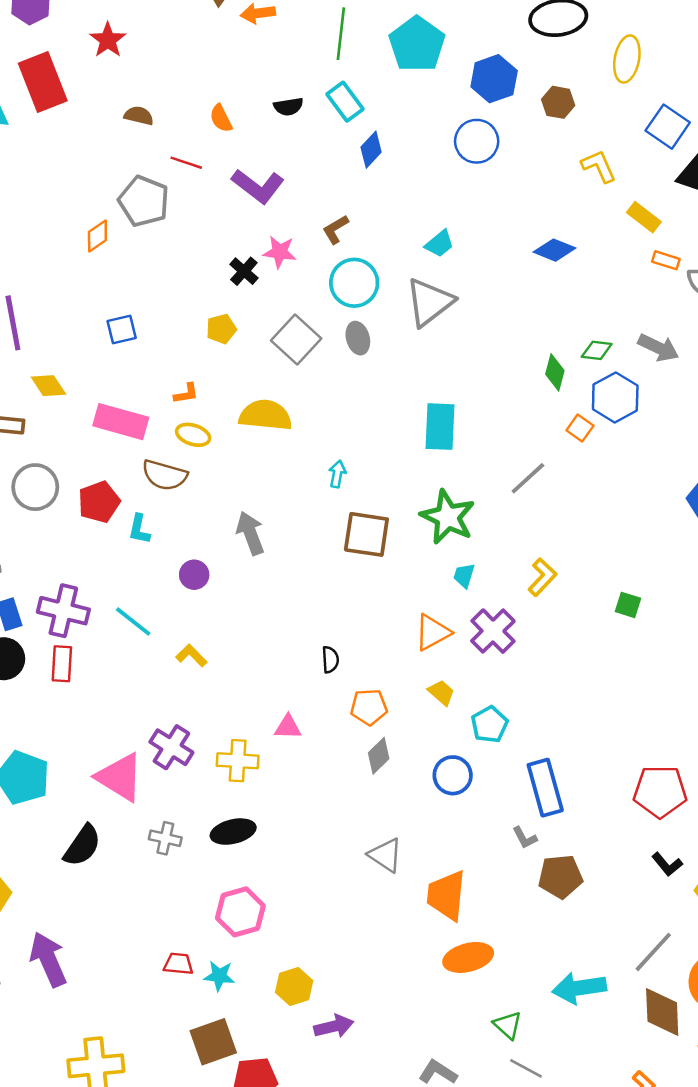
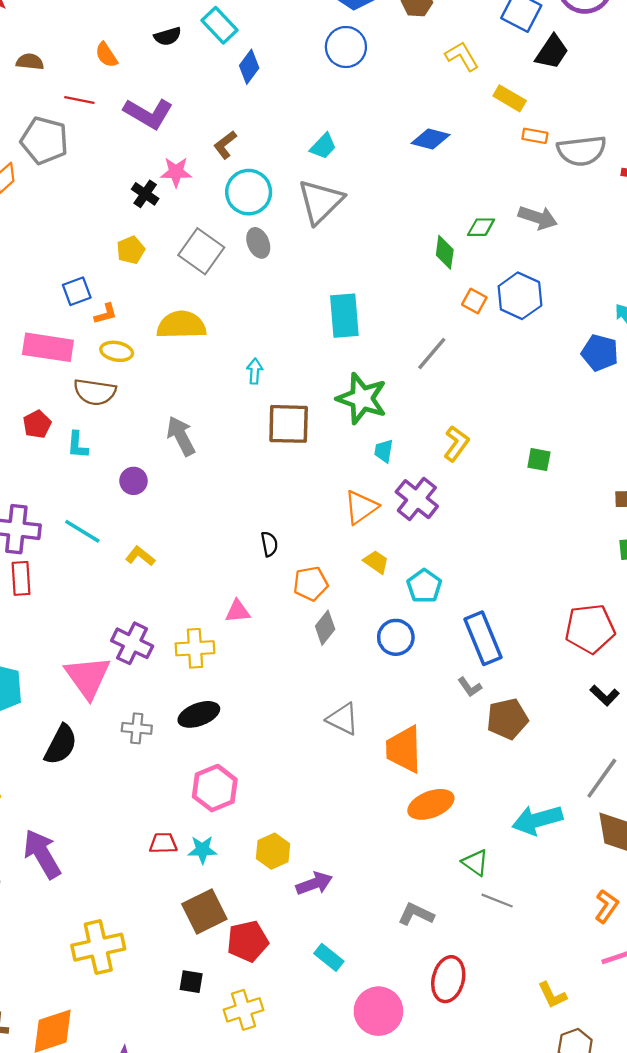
blue square: (122, 329) -> (77, 291), moved
blue hexagon: (615, 397) -> (520, 296), moved
red pentagon: (99, 502) -> (37, 424), size x0.7
pink triangle: (120, 777) -> (88, 677), turned 30

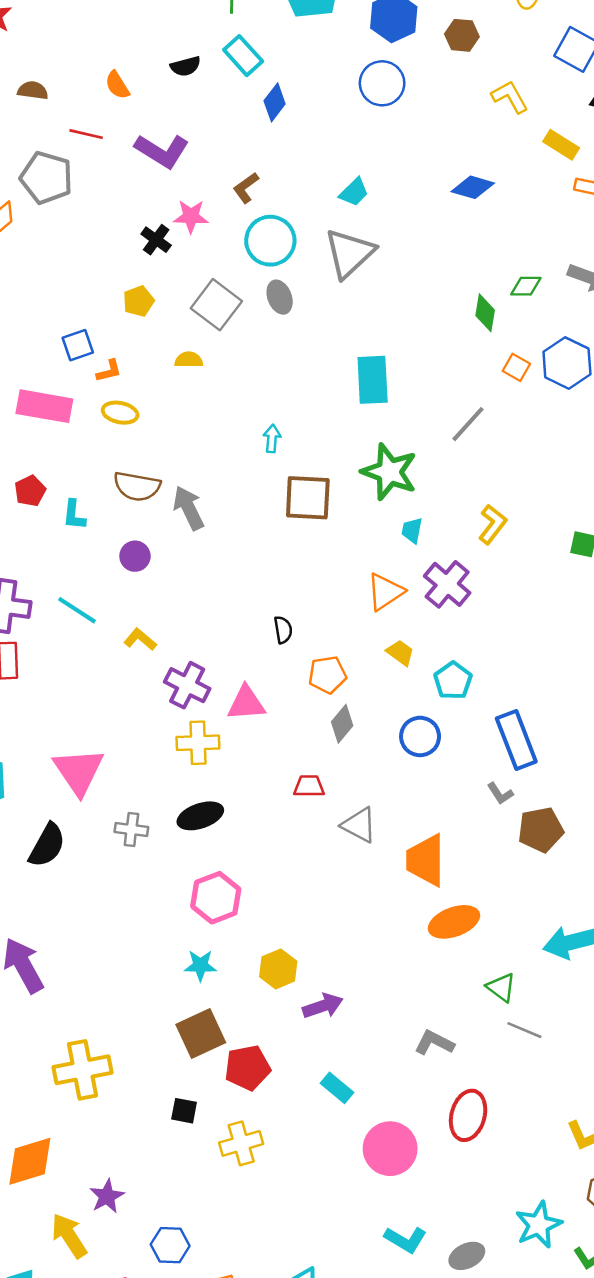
yellow semicircle: (181, 325) -> (189, 360), moved, size x0.5
brown semicircle: (95, 392) -> (137, 486), moved
pink triangle: (238, 611) -> (246, 703), size x1.4
purple cross: (132, 643) -> (187, 685), moved
red trapezoid: (163, 843) -> (309, 786), moved

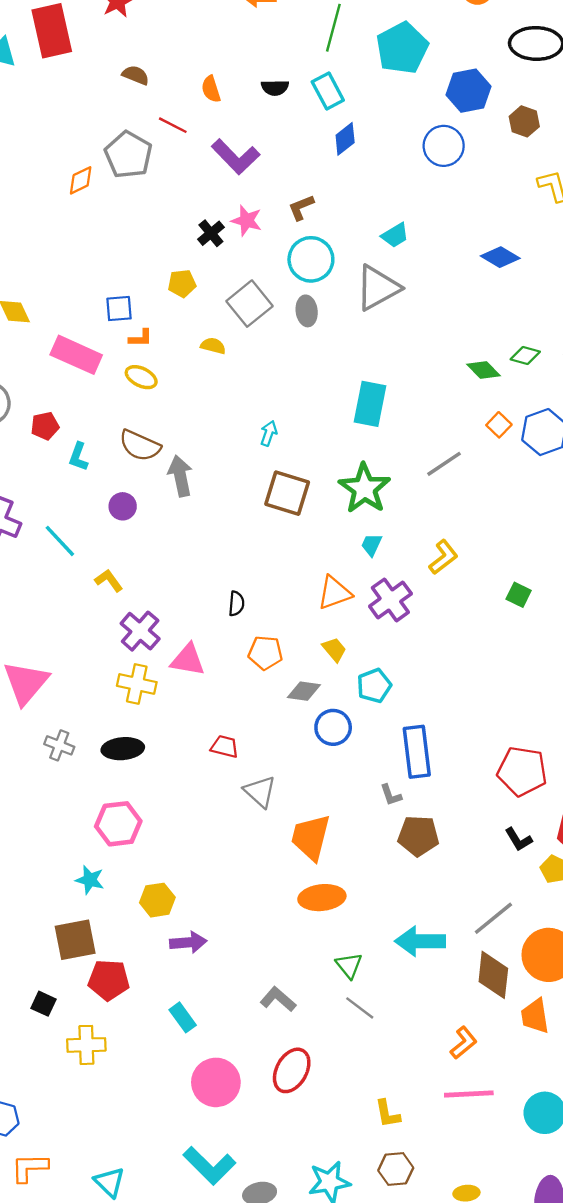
green diamond: (485, 313) -> (484, 370), turned -68
gray diamond: (342, 724) -> (304, 691), moved, turned 44
cyan L-shape: (405, 1240) -> (209, 1166), size x1.4

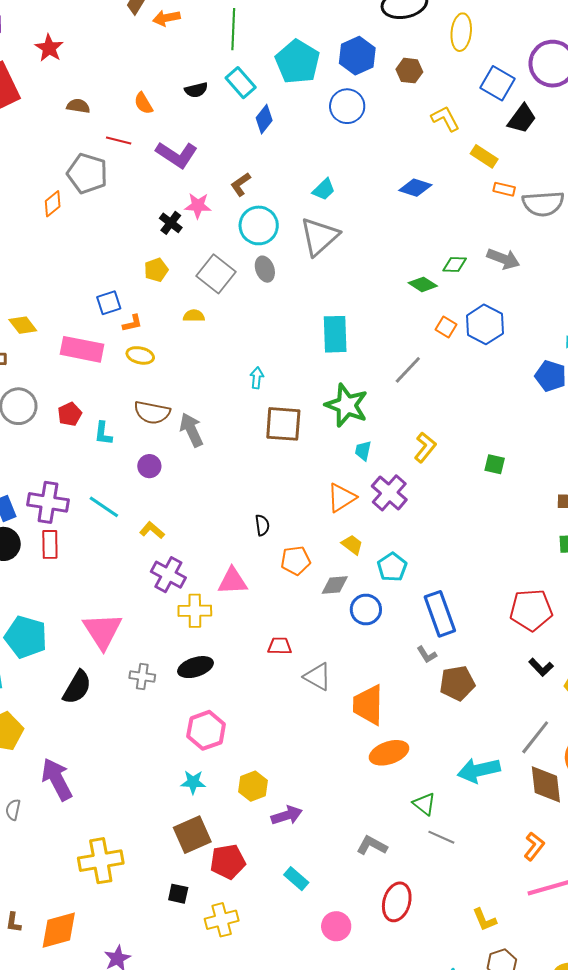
cyan pentagon: (402, 48) -> (298, 62), moved
purple cross: (140, 631) -> (168, 575), moved
pink circle: (216, 1082) -> (336, 926), size x0.7

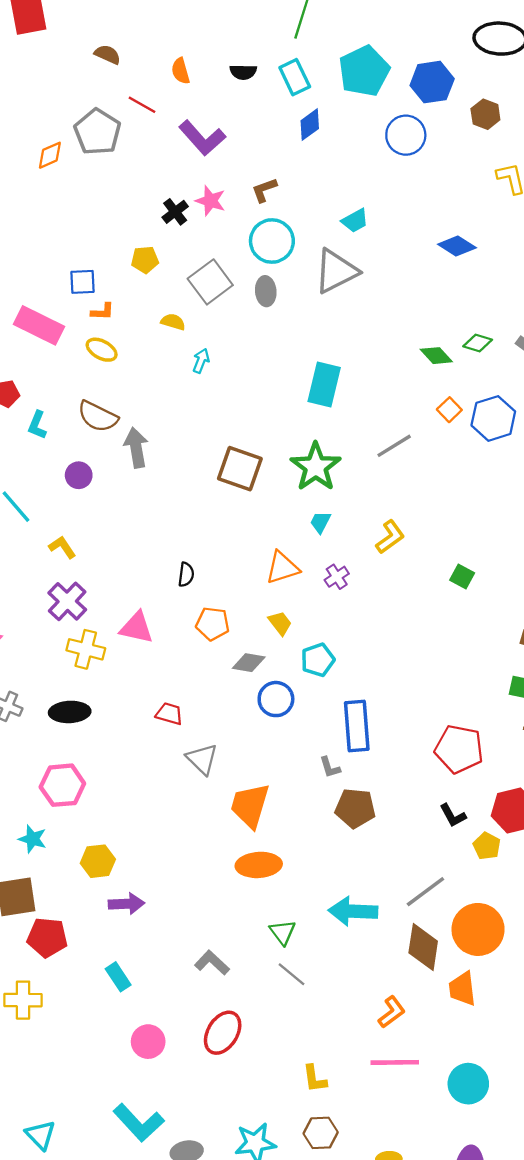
cyan arrow: (257, 378) -> (201, 361), moved
purple cross: (389, 493) -> (337, 577), size x0.6

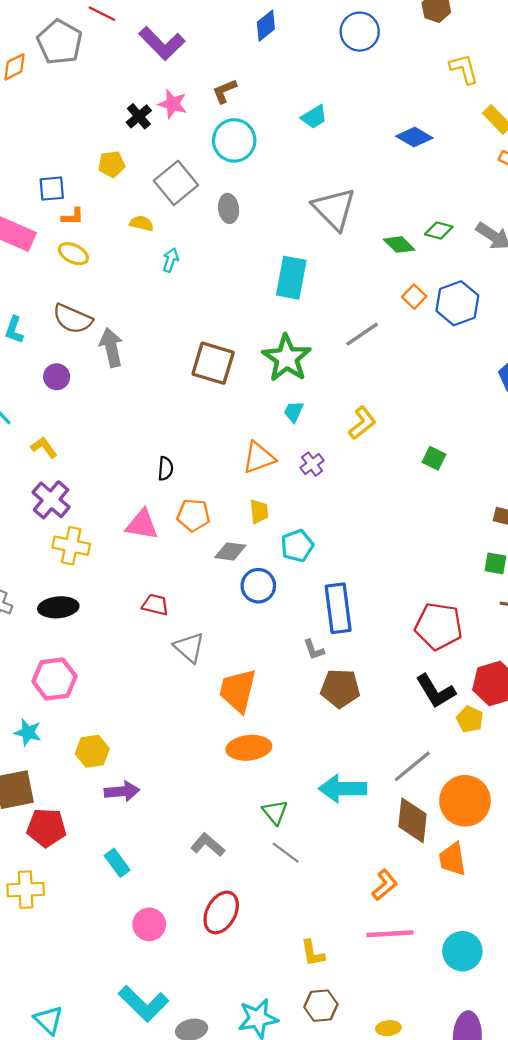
gray triangle: (336, 271) -> (334, 209), moved, turned -45
gray ellipse: (266, 291) -> (229, 208), moved
yellow trapezoid: (280, 623) -> (259, 512), turned 35
pink triangle: (137, 628) -> (142, 525), moved
black L-shape: (453, 815) -> (436, 691), size x1.5

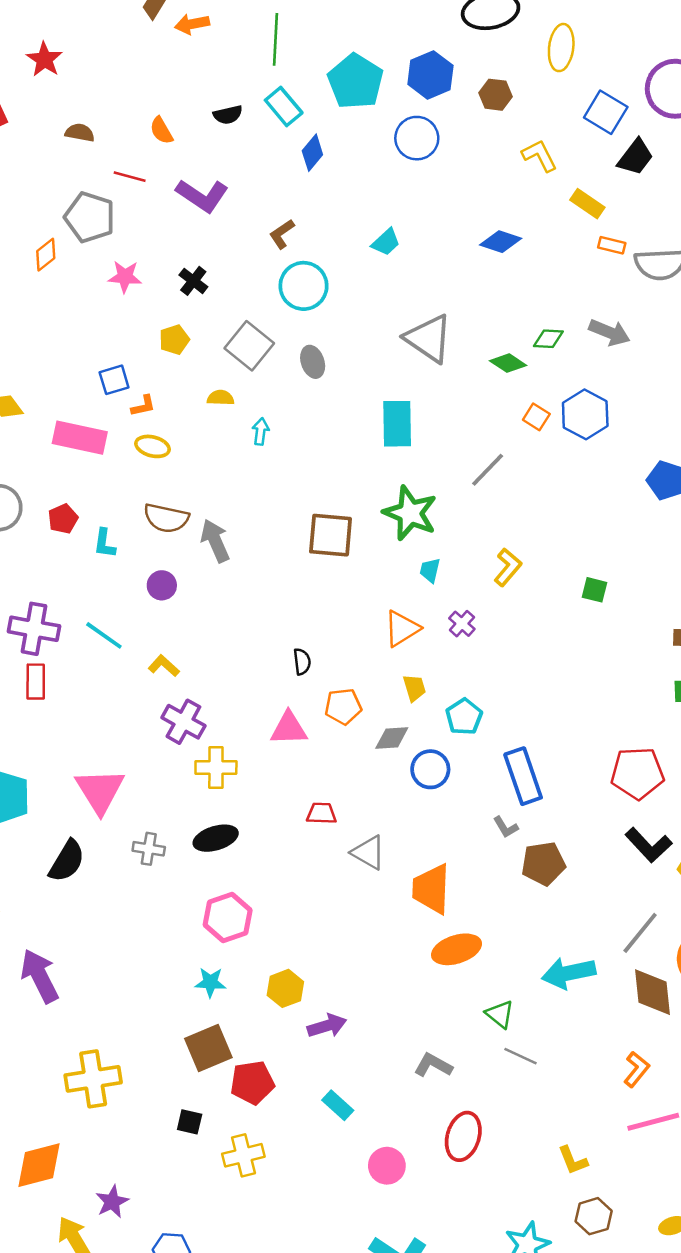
pink star: (173, 104) -> (125, 277), moved

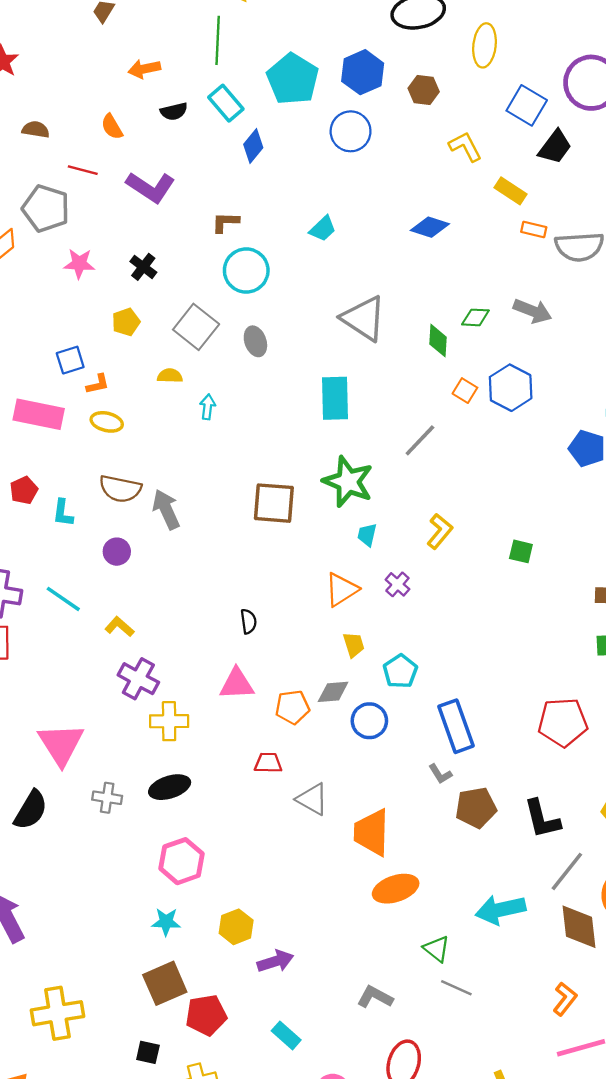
orange arrow: (192, 24) -> (144, 69), moved
brown L-shape: (282, 234) -> (225, 222), turned 36
green diamond: (508, 363) -> (438, 341), turned 60
orange pentagon: (343, 706) -> (292, 707), moved
black L-shape: (649, 845) -> (542, 819), moved, turned 30

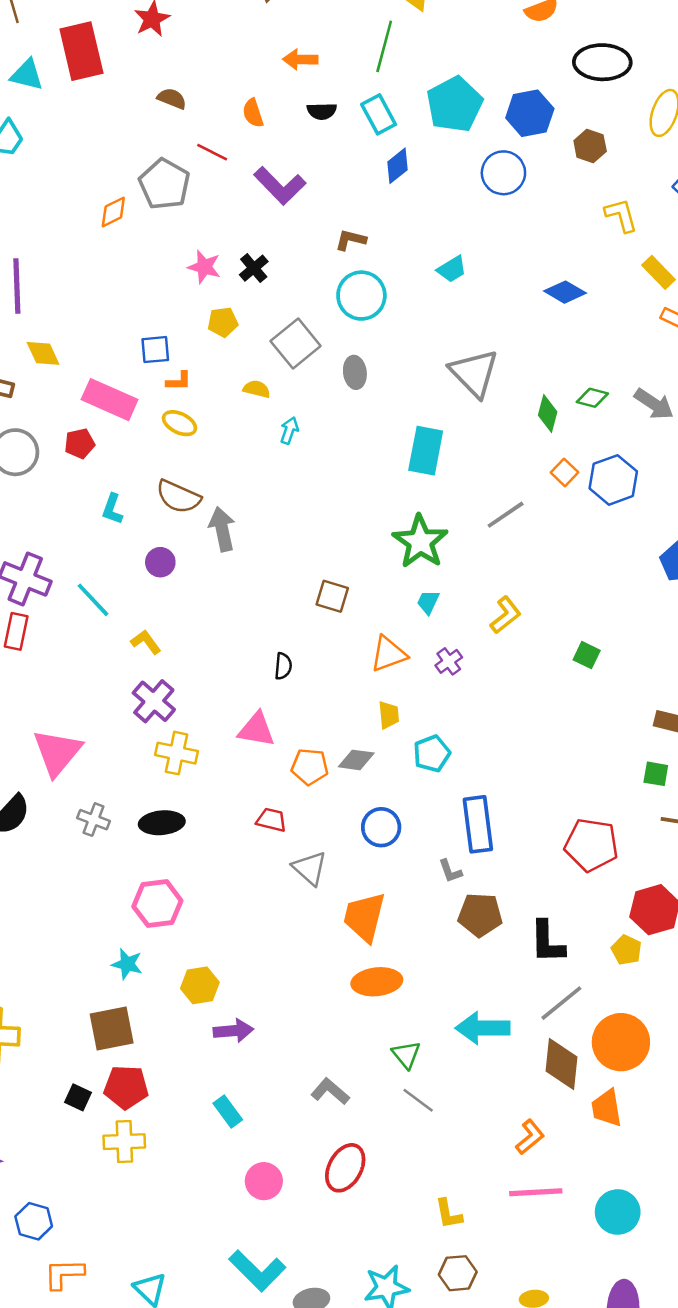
pink star: (79, 264) -> (204, 267), moved
red pentagon: (24, 490) -> (80, 443), moved
brown square: (274, 503) -> (332, 596), moved, size x0.7
blue circle: (369, 721) -> (381, 827), moved
red pentagon: (206, 1015) -> (126, 1087), moved

